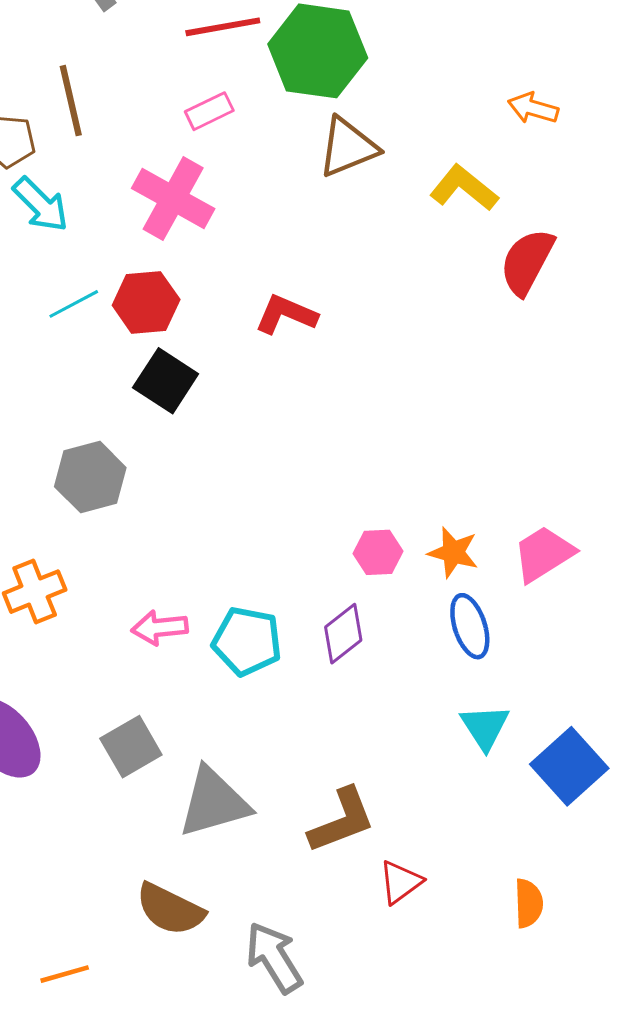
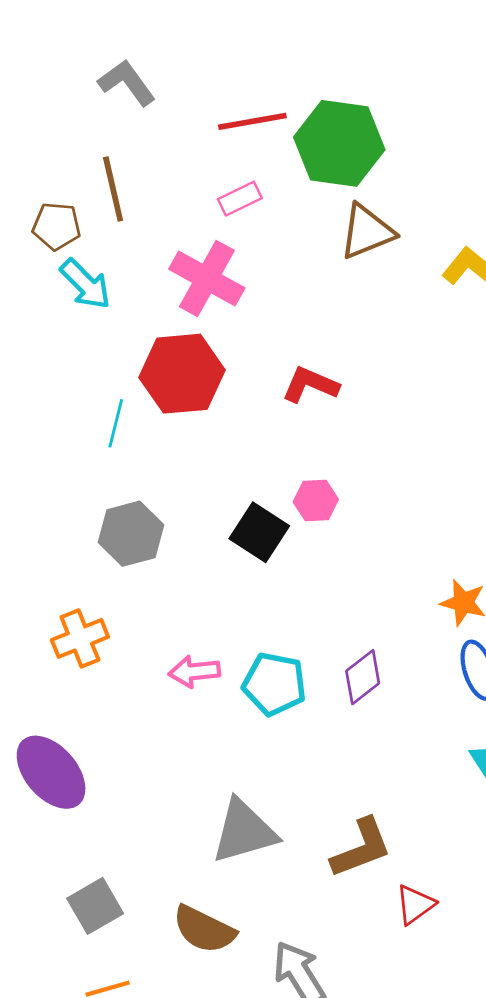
red hexagon: (146, 302) -> (182, 374), size x1.4
cyan line: (74, 304) -> (116, 423), moved, turned -48
black square: (166, 381) -> (259, 532), moved
pink hexagon: (378, 552) -> (316, 501), moved
gray square: (131, 747) -> (95, 906), moved

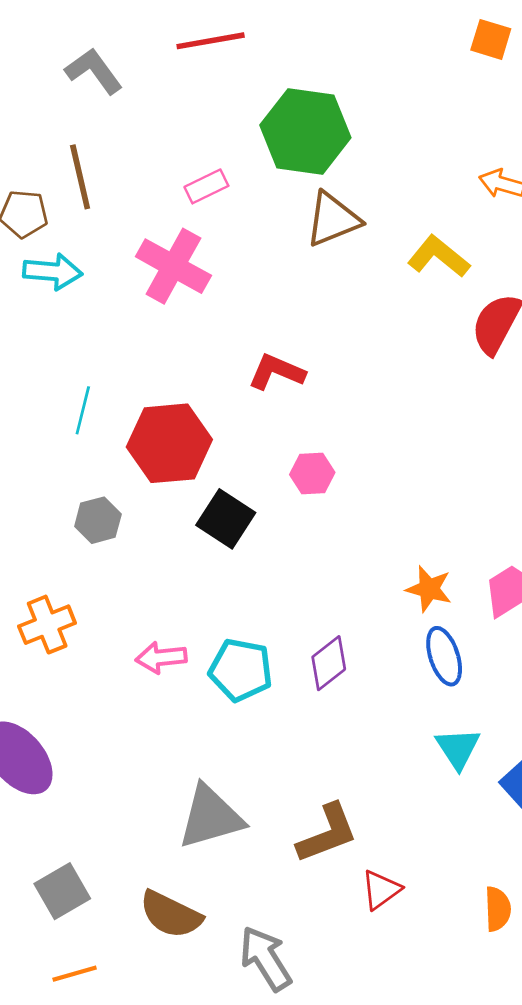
red line: (252, 121) -> (211, 41), moved
cyan arrow: (85, 284) -> (53, 272), turned -40
red hexagon: (182, 374) -> (169, 443), moved
pink hexagon: (316, 501) -> (312, 474), moved
gray hexagon: (131, 534) -> (98, 520), size x0.7

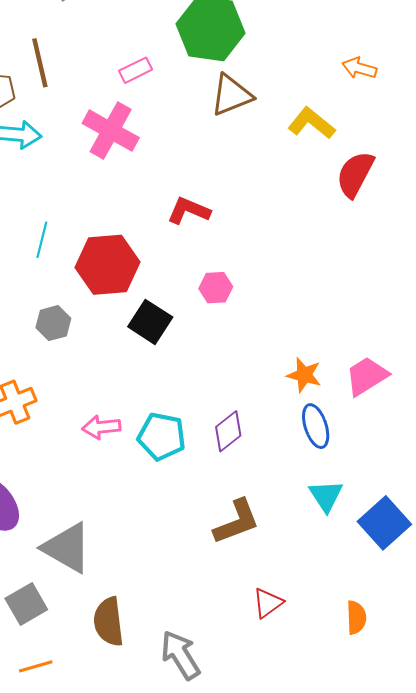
gray triangle: (211, 817) -> (67, 548), moved, turned 46
brown L-shape: (327, 833) -> (237, 522), moved
brown semicircle: (171, 914) -> (109, 622), turned 57

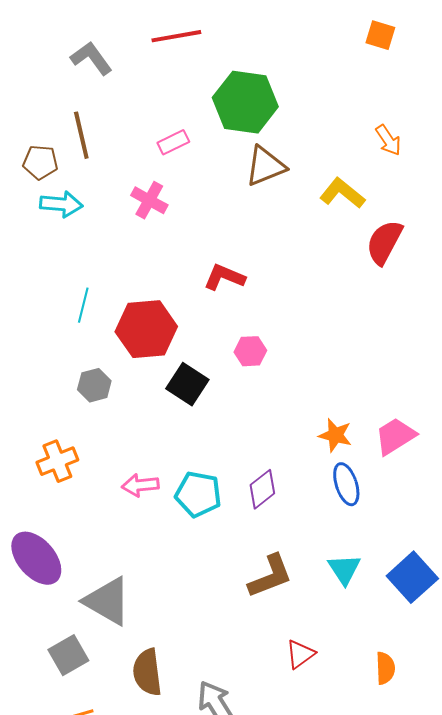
orange arrow: (359, 68) -> (388, 140), turned -140
pink cross: (111, 131) -> (149, 200), size x0.7
cyan triangle: (326, 496) -> (344, 569), moved

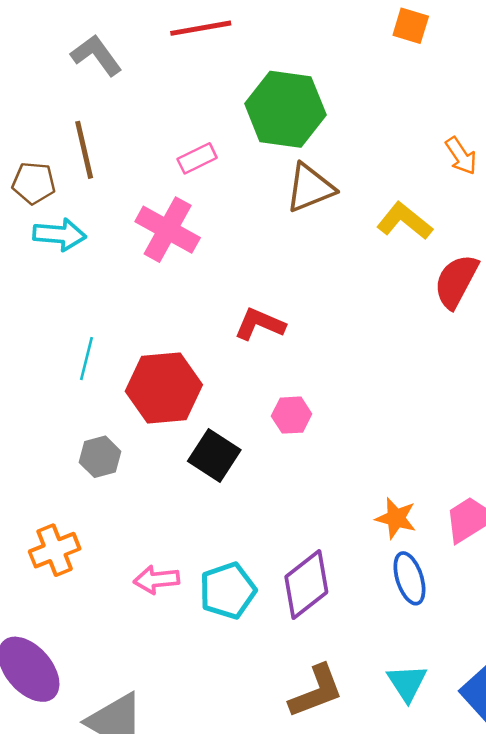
orange square: (380, 35) -> (411, 26), moved
pink cross: (149, 200) -> (168, 230), size x1.4
purple diamond: (262, 489) -> (306, 585), size x1.4
cyan pentagon: (198, 494) -> (228, 591), turned -30

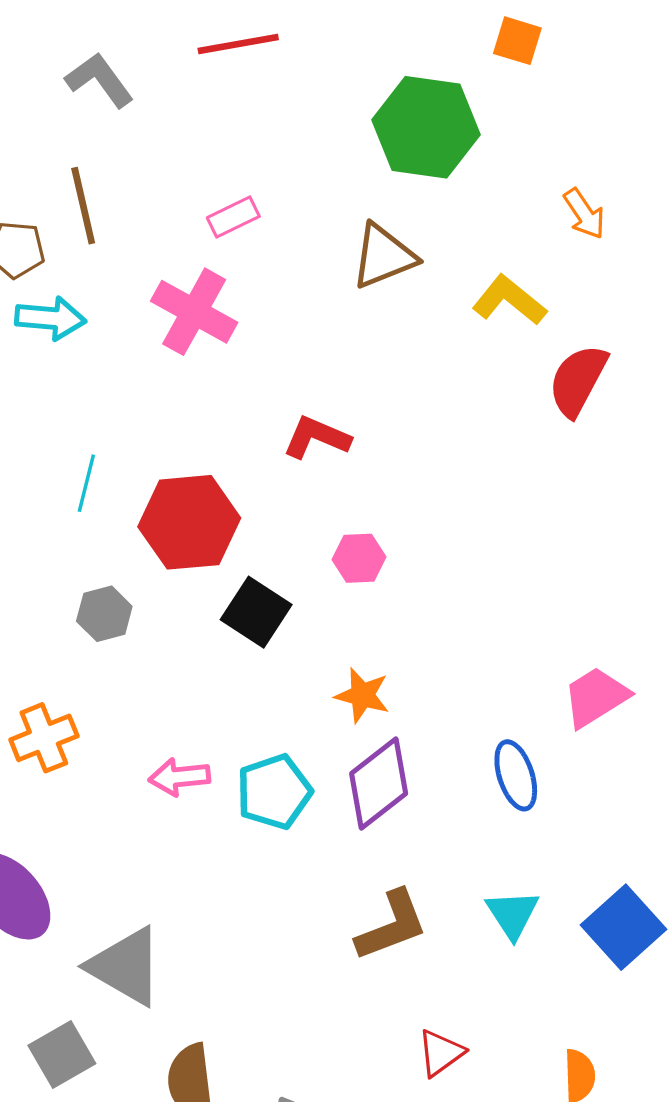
green hexagon: (285, 109) -> (426, 127), moved
orange star: (396, 518) -> (362, 695), moved

